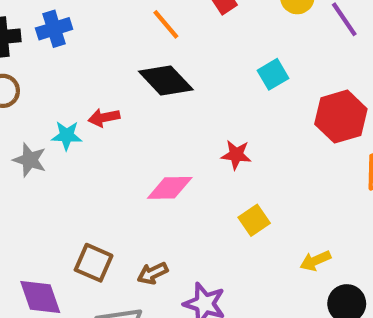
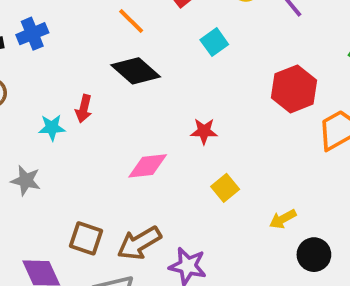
cyan square: (273, 74) -> (214, 42), moved
red arrow: (104, 118) -> (84, 109), turned -60
gray star: (30, 160) -> (26, 180), moved
brown arrow: (153, 273) -> (139, 243), size x1.6

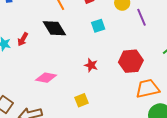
red star: (204, 131) -> (91, 65), moved

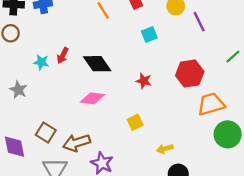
black diamond: (54, 28) -> (97, 64), moved

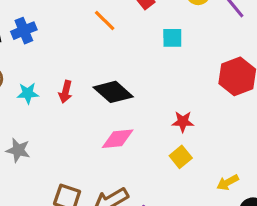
cyan square: (149, 35) -> (172, 38), turned 35
cyan star: (41, 62) -> (28, 93), moved
red star: (144, 81) -> (183, 122), moved

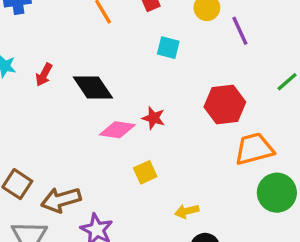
red star: (183, 122) -> (153, 118), moved
pink diamond: (118, 139) -> (117, 130), moved

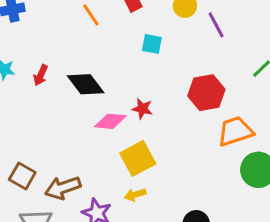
yellow square: (145, 172) -> (138, 158), size x1.6
yellow arrow: (187, 211) -> (135, 195), moved

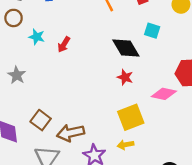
black diamond: (86, 84) -> (126, 48), moved
red star: (142, 109) -> (125, 77), moved
pink diamond: (110, 121) -> (164, 94), moved

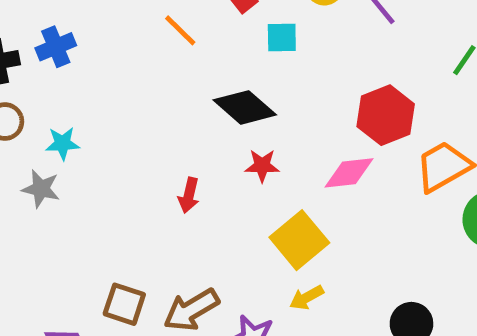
cyan square: (152, 31) -> (282, 37), moved
red arrow: (64, 44) -> (189, 195), moved
gray star: (17, 75) -> (41, 189), moved

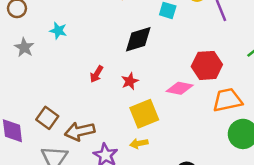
black diamond: (245, 107) -> (138, 39), turned -76
cyan star: (63, 143) -> (58, 31), moved
red star: (262, 166) -> (130, 81), moved, turned 30

